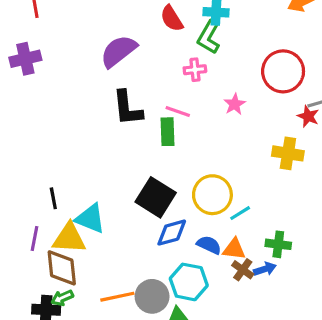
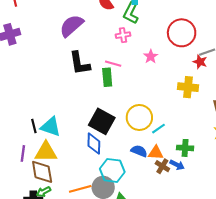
cyan triangle: (90, 219) -> (51, 127), moved
blue diamond: (172, 233) -> (94, 144), moved, turned -70
blue arrow: (265, 269) -> (177, 165), turned 48
cyan hexagon: (189, 282) -> (112, 170), moved

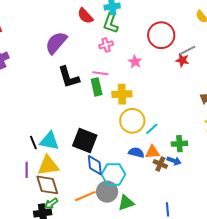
yellow cross: (188, 87) -> (122, 94), moved
black square: (102, 121) -> (85, 140), moved
blue diamond: (94, 144) -> (95, 165), moved

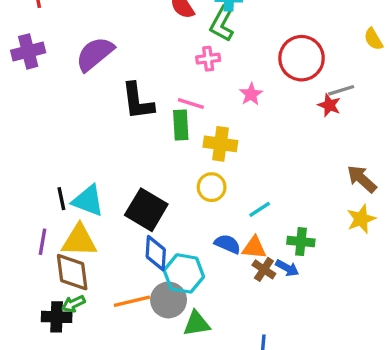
purple semicircle: (56, 43) -> (95, 54), moved
yellow circle: (132, 121) -> (212, 187), moved, size x0.7

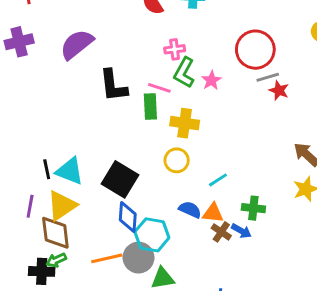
green L-shape: (222, 24) -> (184, 73), moved
gray line: (341, 90) -> (268, 77), moved
yellow triangle: (79, 241) -> (62, 206), turned -36

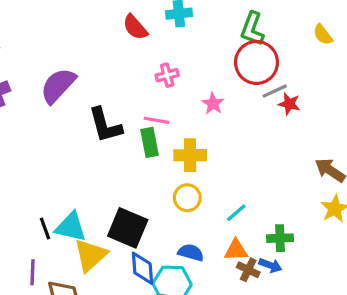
green L-shape: (184, 73) -> (252, 29), moved
yellow triangle: (62, 206) -> (90, 255), moved
blue semicircle: (190, 210) -> (191, 253), moved

